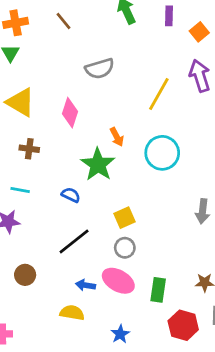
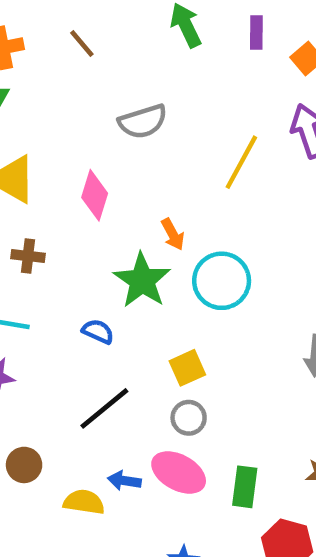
cyan circle: (162, 153) -> (222, 281), moved
yellow semicircle: (72, 313) -> (84, 502), moved

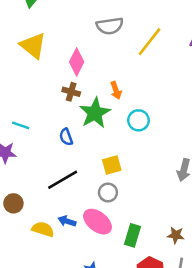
yellow line: (241, 162) -> (150, 42), moved
brown cross: (28, 256) -> (71, 92), moved
cyan circle: (222, 281) -> (138, 120), size x0.7
blue semicircle: (98, 331) -> (66, 137), turned -144

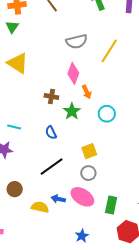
pink diamond: (77, 62) -> (73, 73), moved
green star: (95, 113) -> (72, 111), size x0.7

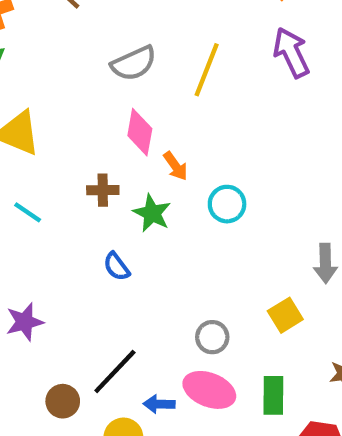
cyan line: (14, 127) -> (28, 212), moved, turned 32
yellow square: (89, 151) -> (285, 315), moved
black line: (52, 167) -> (115, 371), moved

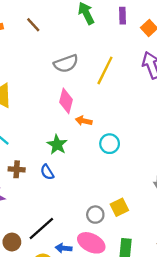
orange arrow: (175, 166) -> (84, 121), turned 133
brown cross: (103, 190) -> (17, 169), moved
green star: (152, 213) -> (57, 145), moved
yellow square: (285, 315) -> (119, 207), moved

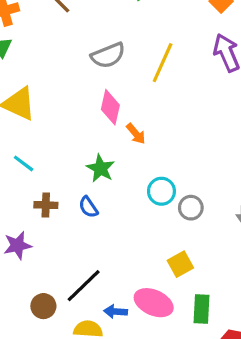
orange arrow: (84, 121) -> (136, 134), turned -140
cyan circle: (110, 144) -> (161, 191), moved
yellow square: (119, 207) -> (180, 264), moved
gray circle: (95, 215) -> (191, 208), moved

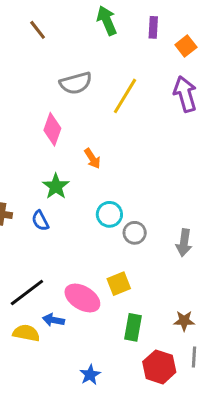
pink diamond: (110, 107) -> (52, 129), moved
pink ellipse: (154, 303) -> (82, 298), moved

